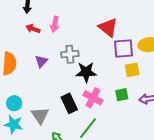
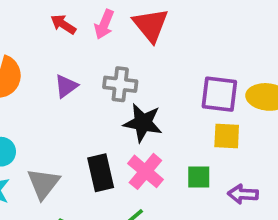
red triangle: (108, 27) -> (151, 25), moved

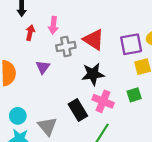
red arrow: (63, 24) -> (30, 33), turned 88
red triangle: (151, 25) -> (94, 40), moved
gray cross: (120, 84) -> (66, 47), moved

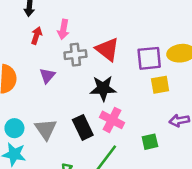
green square: (134, 95) -> (150, 142), moved
gray triangle: (47, 126) -> (46, 129), moved

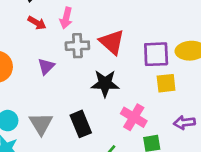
red arrow: (36, 35) -> (37, 23), turned 98
pink cross: (112, 120) -> (134, 117), moved

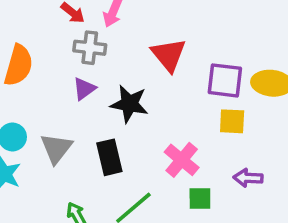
gray cross: (77, 46) -> (90, 48), moved
purple triangle: (46, 66) -> (84, 89), moved
black star: (105, 83) -> (129, 104), moved

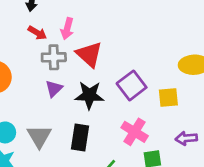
red triangle: (169, 55) -> (89, 54), moved
purple square: (225, 80) -> (132, 85), moved, turned -36
black rectangle: (109, 157) -> (80, 138), turned 30

